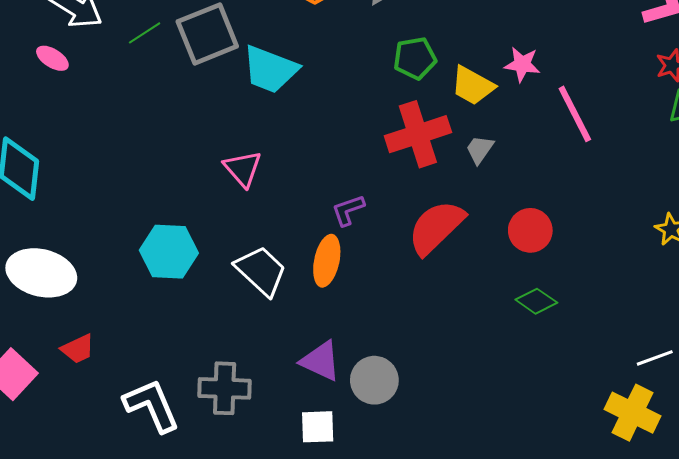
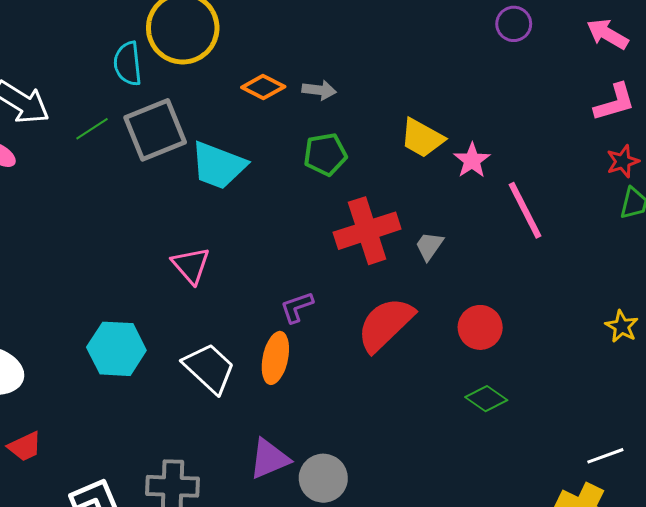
green pentagon: (415, 58) -> (325, 154), moved
pink star: (522, 64) -> (472, 160), turned 30
yellow trapezoid: (473, 86) -> (422, 138), moved
purple triangle: (321, 361) -> (269, 459), turned -48

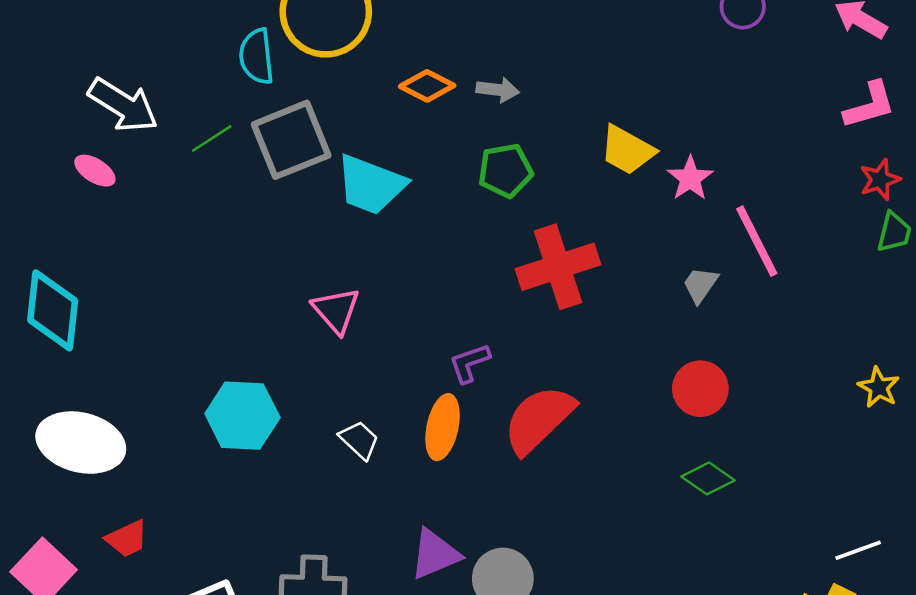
gray trapezoid: (429, 246) -> (700, 285), moved
red semicircle: (385, 324) -> (539, 419), moved
white trapezoid: (209, 368) -> (359, 440), size x0.6

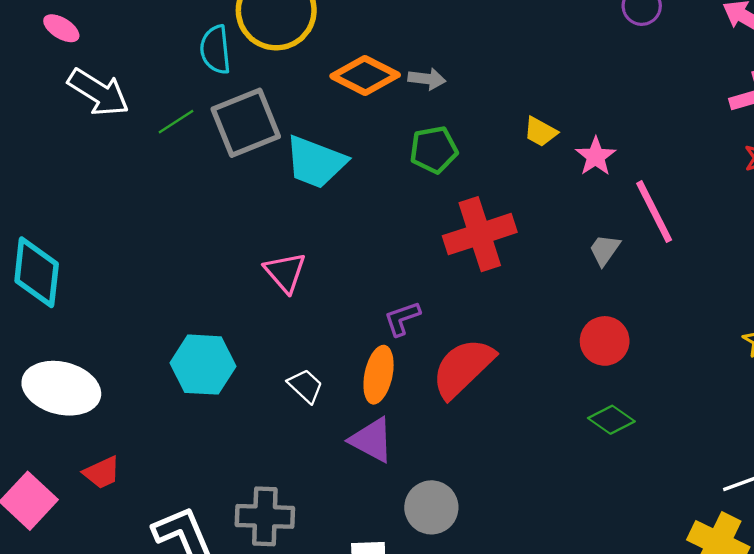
orange diamond: (427, 86) -> (365, 75), size x1.4
yellow trapezoid: (627, 150) -> (540, 132), size x0.7
pink ellipse: (95, 171) -> (61, 28), moved
purple triangle: (435, 554) -> (372, 440), moved, turned 51

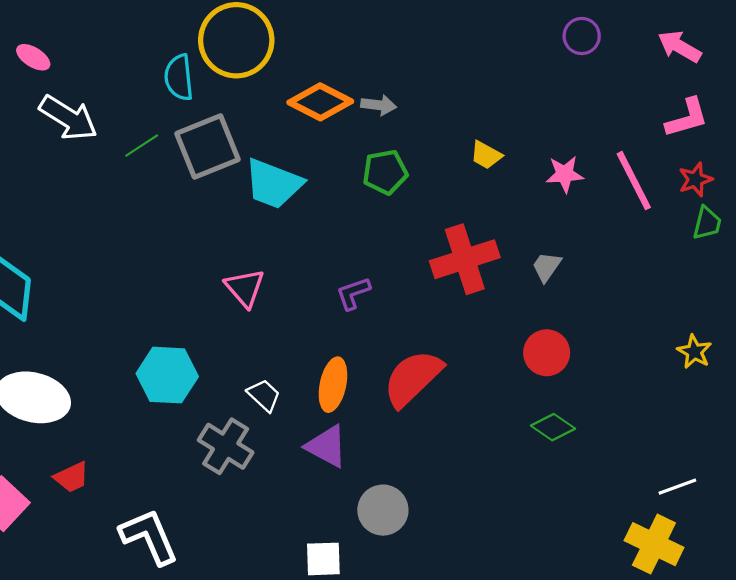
pink star: (596, 156) -> (565, 174), moved, turned 30
pink line: (654, 212) -> (634, 181), moved
red cross: (480, 234) -> (465, 259), moved
purple L-shape: (402, 318) -> (353, 293), moved
gray cross: (265, 516) -> (226, 446), moved, turned 30

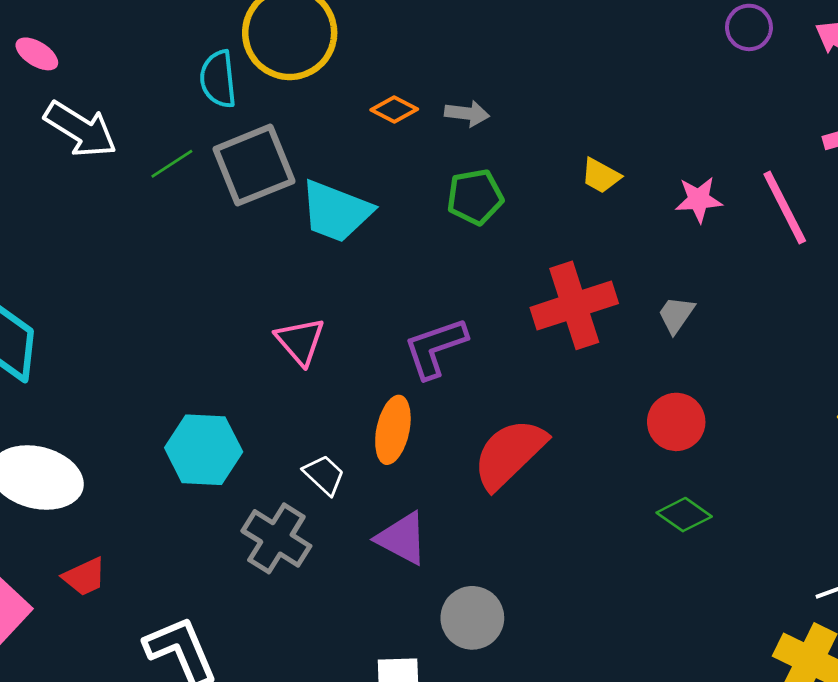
purple circle: (582, 36) -> (749, 27), moved
orange diamond: (320, 102) -> (394, 110), size x0.6
purple L-shape: (353, 293) -> (435, 348), size x1.5
orange ellipse: (333, 385) -> (393, 430), moved

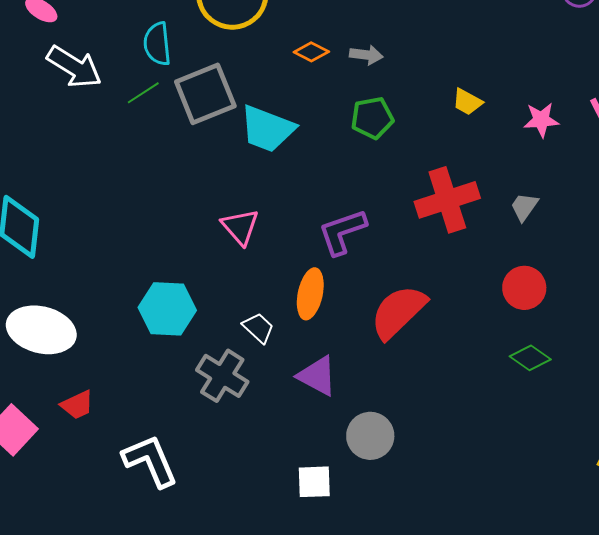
cyan semicircle: (218, 79) -> (157, 44), moved

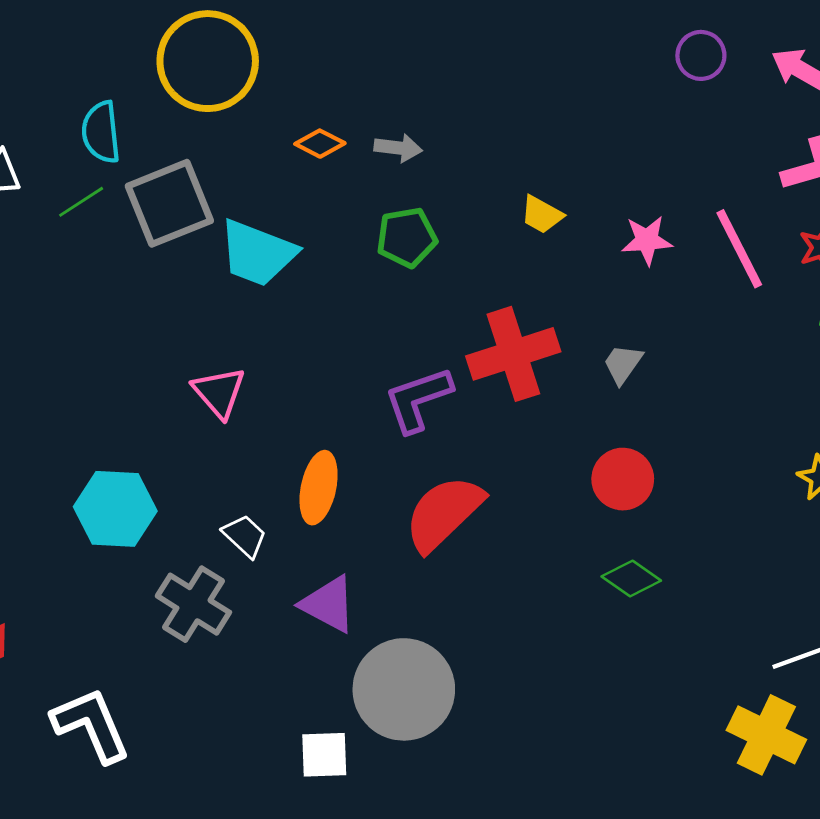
purple L-shape: (342, 232) -> (418, 399), moved
gray circle: (370, 436) -> (404, 689), size x1.5

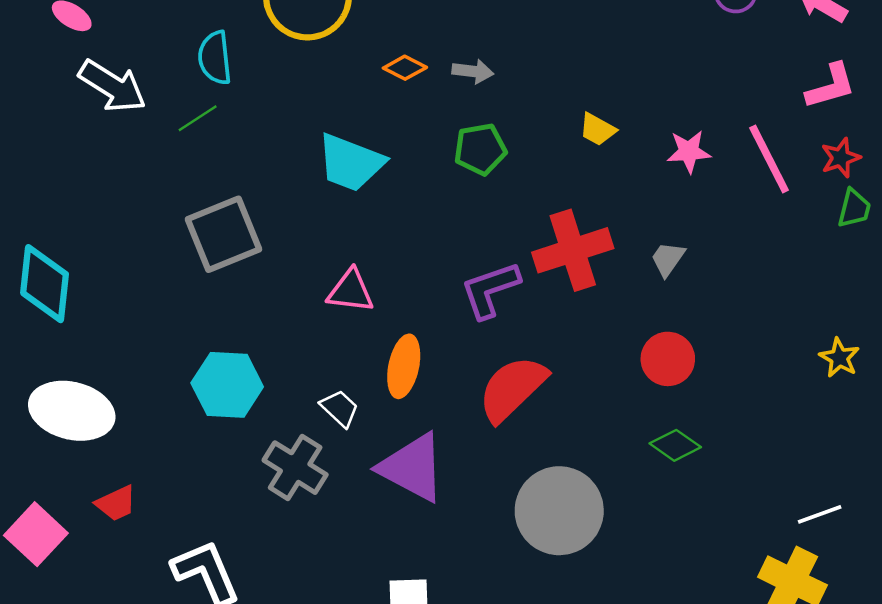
gray square: (169, 203) -> (224, 234), moved
pink triangle: (219, 392) -> (351, 291), moved, turned -42
purple triangle: (328, 604) -> (412, 468), size x1.4
gray circle: (404, 689) -> (559, 511), moved

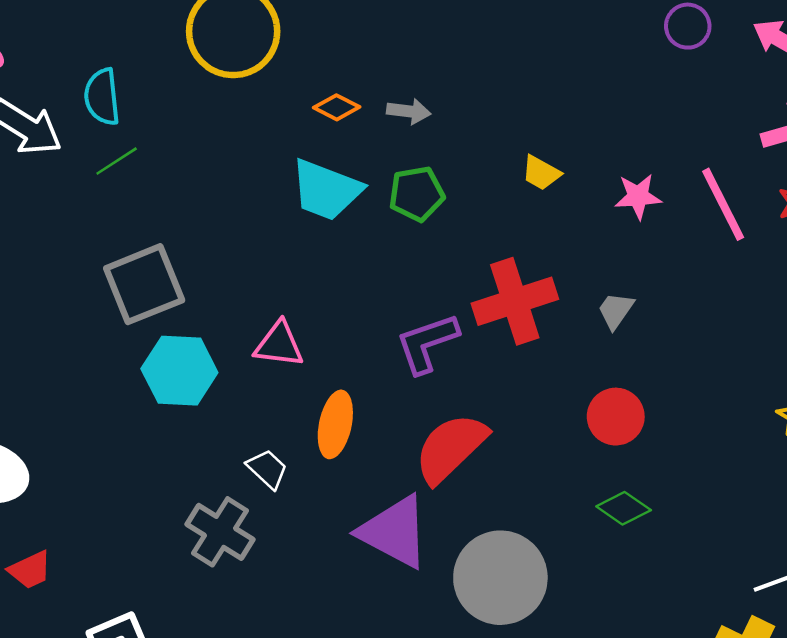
cyan semicircle: (215, 58) -> (102, 97), moved
cyan trapezoid: (351, 163) -> (326, 190), moved
cyan hexagon: (227, 385) -> (179, 371), moved
purple triangle: (412, 468) -> (394, 532), moved

